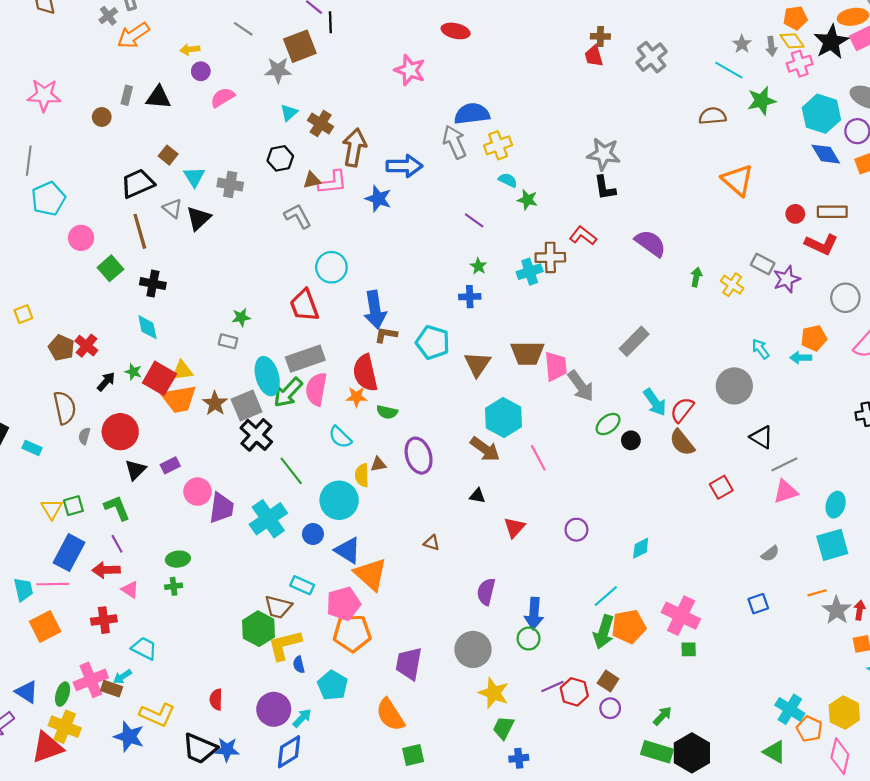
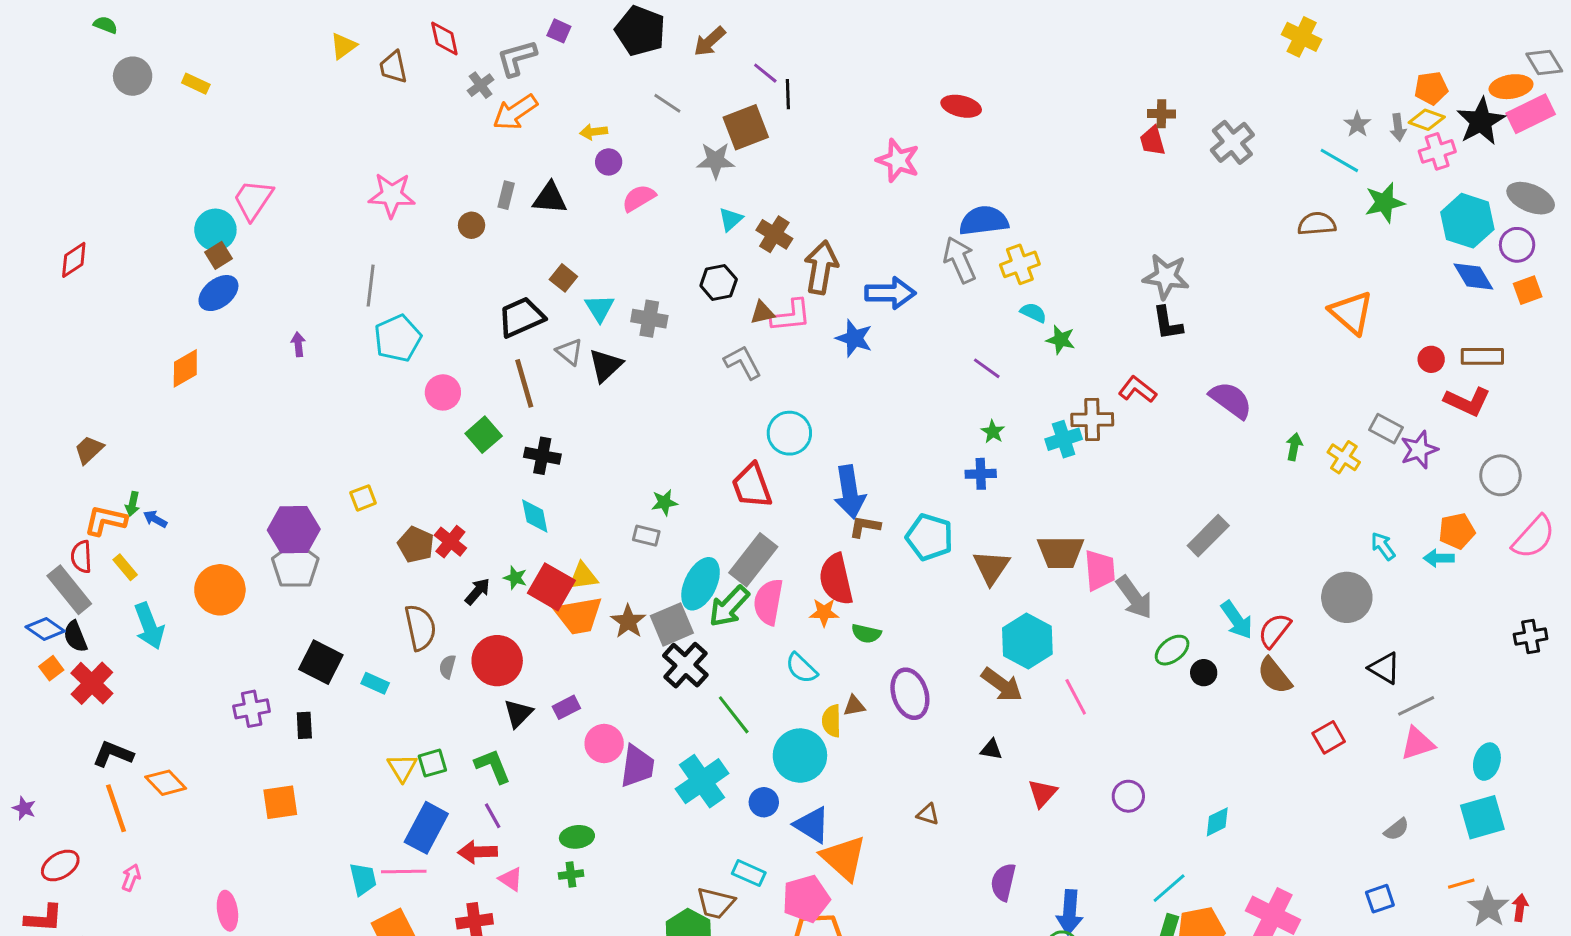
yellow diamond: (792, 41) -> (1427, 120), turned -35
gray rectangle: (305, 359) -> (753, 560), turned -33
cyan ellipse: (267, 376) -> (701, 584), turned 42

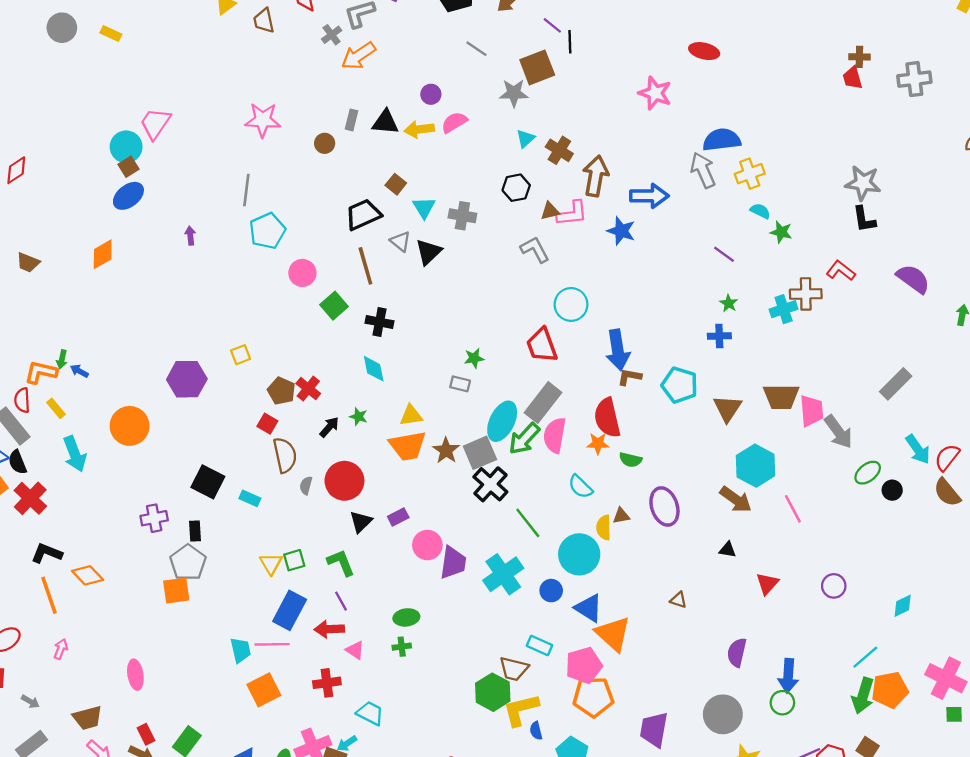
yellow arrow: (594, 132) -> (419, 129), moved, size x1.4
gray cross: (1232, 142) -> (914, 79), turned 32
brown trapezoid: (89, 450) -> (28, 262), moved, turned -115
gray pentagon: (295, 566) -> (188, 563), moved
red square: (551, 587) -> (267, 424), moved, size x0.6

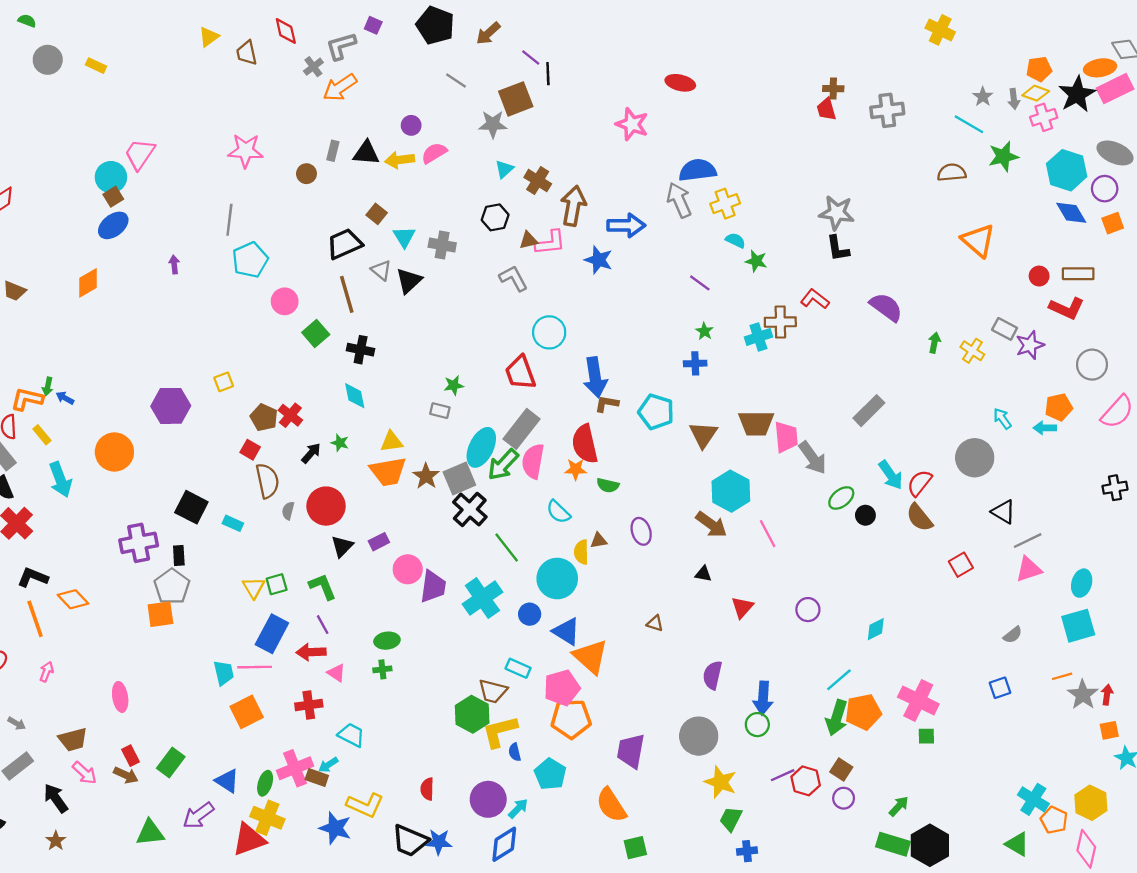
purple ellipse: (664, 506) -> (641, 531), size x0.7
purple cross: (154, 518) -> (139, 543), size x1.4

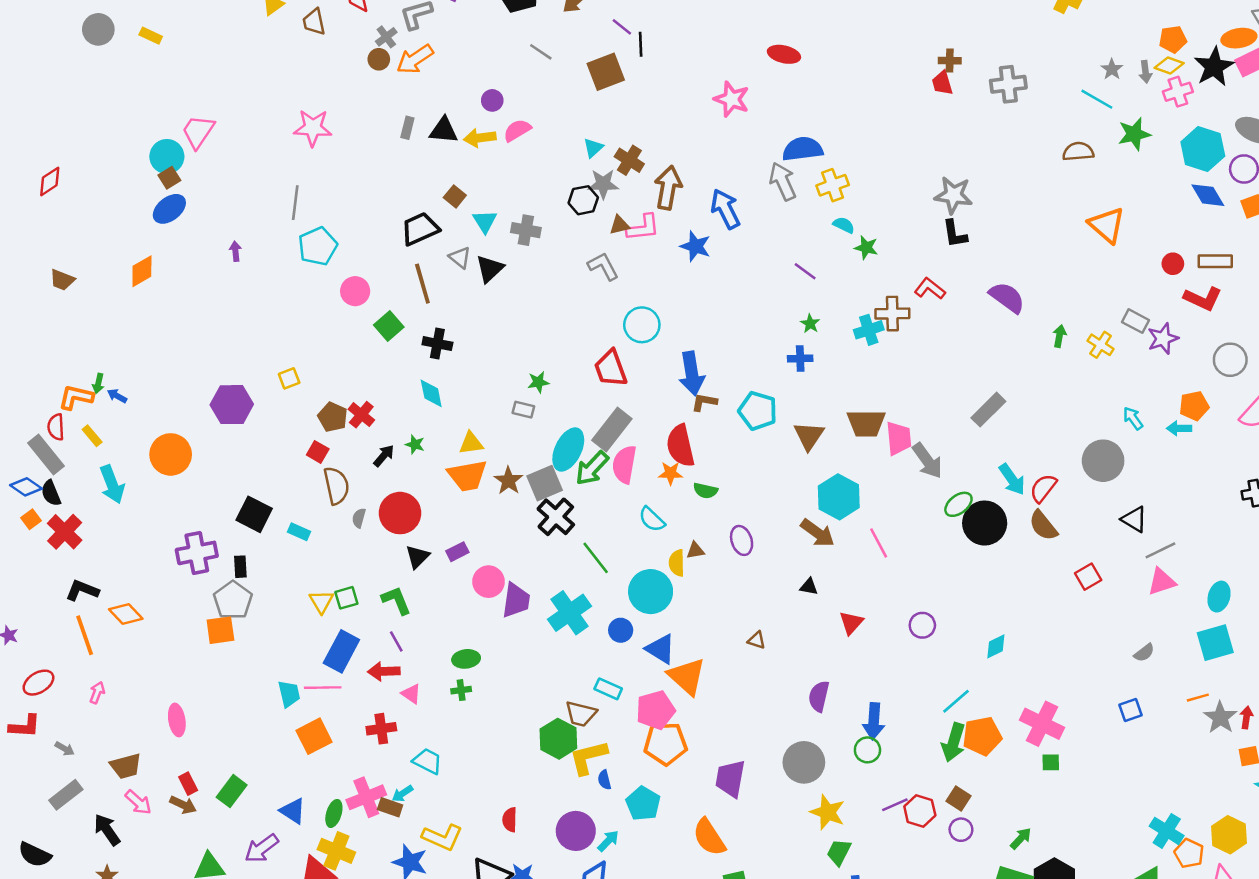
gray star: (493, 124) -> (603, 184), moved
brown circle: (306, 174) -> (379, 59), moved
blue arrow: (626, 225) -> (725, 209), turned -117
black circle: (865, 515) -> (985, 523), size x2.0

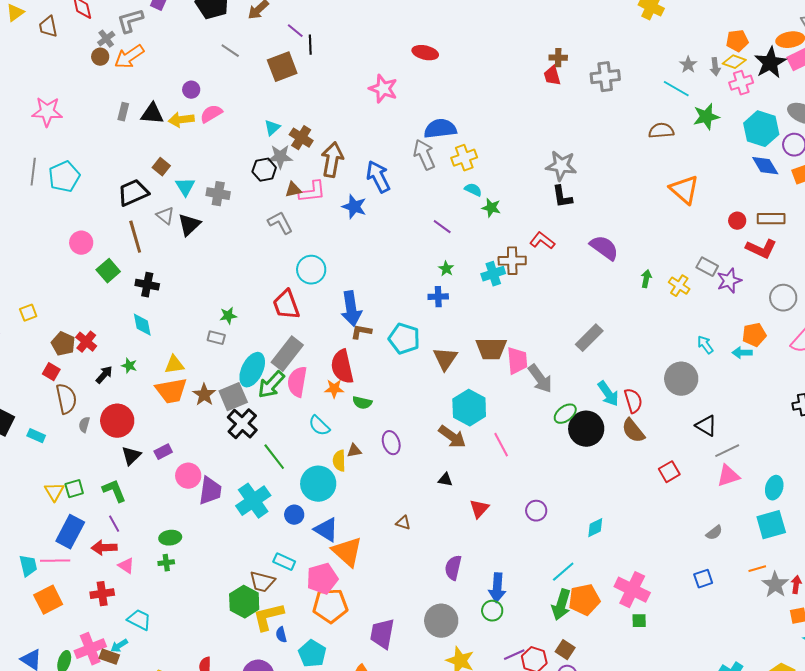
cyan pentagon: (318, 246) -> (64, 177), moved
red semicircle: (1043, 488) -> (633, 401), turned 125

